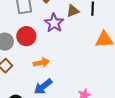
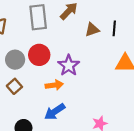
purple star: (54, 23) -> (69, 65), moved

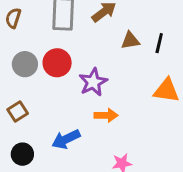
orange arrow: (54, 85) -> (106, 115), moved
brown square: (14, 86) -> (18, 111), moved

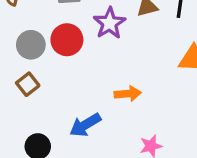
purple star: (93, 82) -> (109, 23), moved
brown square: (18, 111) -> (28, 84), moved

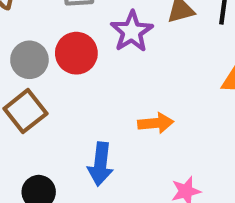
brown square: (28, 84) -> (25, 111), size x1.4
blue arrow: (85, 125) -> (100, 164), turned -52

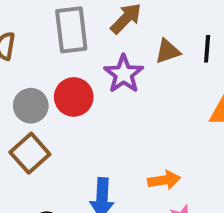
orange arrow: (156, 123) -> (164, 180), moved

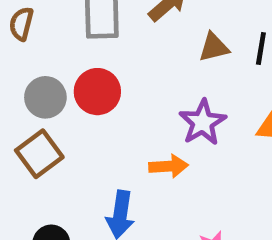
purple star: (124, 74) -> (203, 122), moved
orange arrow: (164, 180) -> (169, 166), moved

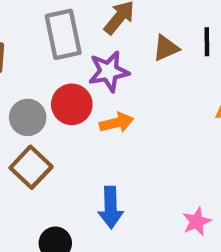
purple star: (203, 122) -> (109, 71), moved, turned 30
orange arrow: (169, 166) -> (117, 123), moved

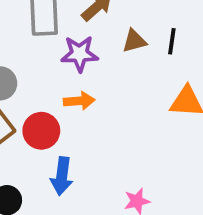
red circle: (72, 104) -> (41, 131), moved

